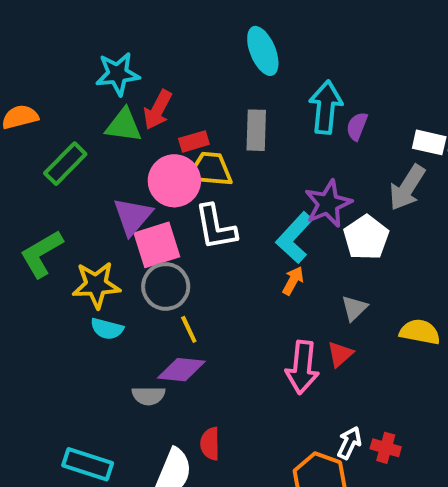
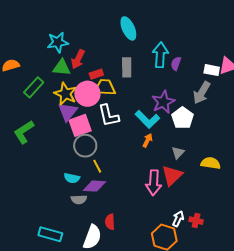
cyan L-shape: (295, 238) -> (147, 119), turned -85
yellow star: (96, 285) -> (65, 94), moved, turned 30
cyan semicircle: (107, 329) -> (72, 178), moved
red triangle: (340, 354) -> (172, 175), size x1.6

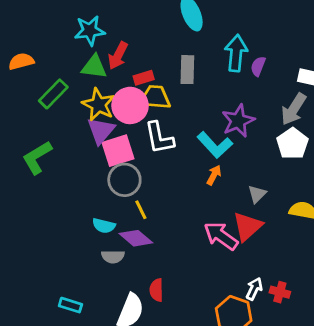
white pentagon: (183, 118) -> (292, 144), moved
pink arrow: (154, 183) -> (221, 236), turned 120
purple diamond: (94, 186) -> (136, 238), turned 35
cyan rectangle: (50, 234) -> (70, 305), size x0.7

